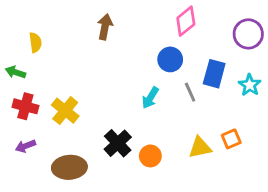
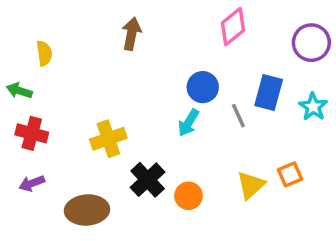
blue circle: (170, 59) -> (203, 87), moved
yellow cross: (65, 111) -> (108, 139), moved, turned 32
yellow triangle: (200, 147) -> (251, 185), turned -30

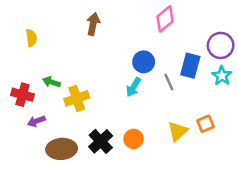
purple circle: (311, 43) -> (221, 45), moved
green arrow: (19, 91) -> (51, 82), moved
black cross: (148, 180) -> (101, 141), moved
purple arrow: (32, 183) -> (36, 121), moved

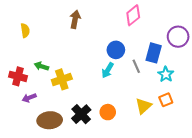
cyan star: (222, 76) -> (166, 74), moved

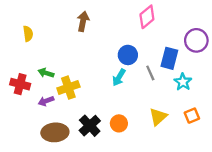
purple arrow: (29, 98) -> (46, 101), moved
orange square: (166, 100) -> (192, 116), moved

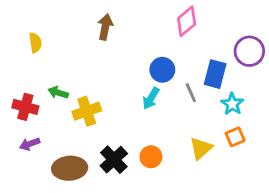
purple arrow: (46, 101) -> (30, 144), moved
orange square: (192, 116) -> (235, 137), moved

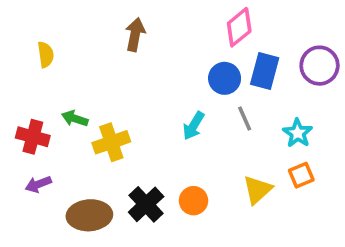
blue circle: (162, 70) -> (225, 78), moved
blue rectangle: (215, 74) -> (265, 71), moved

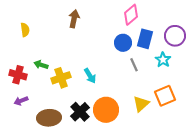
cyan arrow: (194, 126) -> (90, 76), moved, turned -63
cyan star: (298, 133) -> (163, 60), moved
orange square: (301, 175) -> (165, 96), size x1.5
orange circle: (194, 201) -> (106, 110), size x1.6

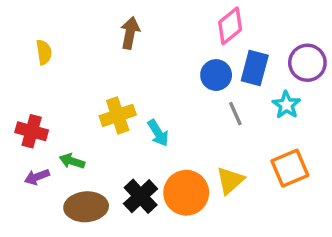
green arrow: (41, 65) -> (72, 161), moved
yellow cross: (61, 78) -> (118, 115), moved
yellow triangle: (141, 104) -> (230, 180), moved

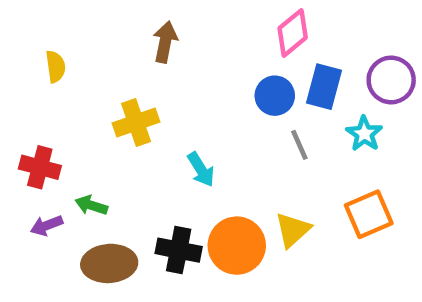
yellow cross: (118, 115) -> (136, 122), moved
black cross: (141, 196) -> (179, 250), turned -36

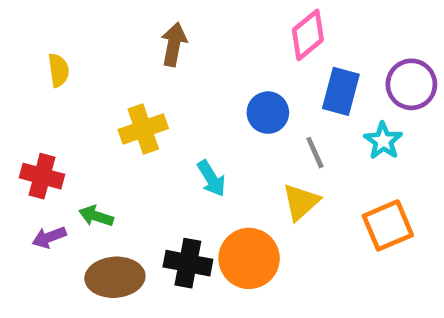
blue circle: (275, 96) -> (268, 113), moved
yellow triangle: (293, 230) -> (301, 202), moved

